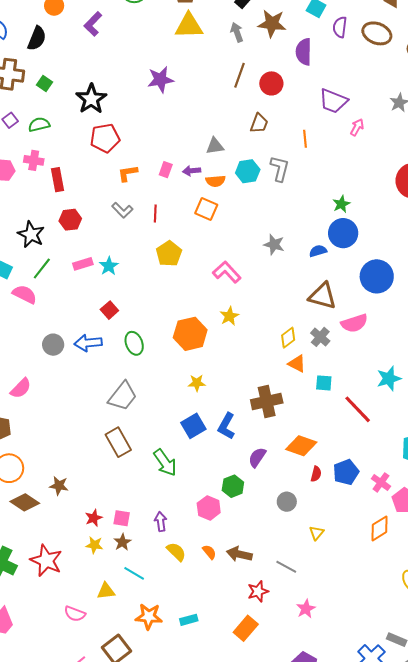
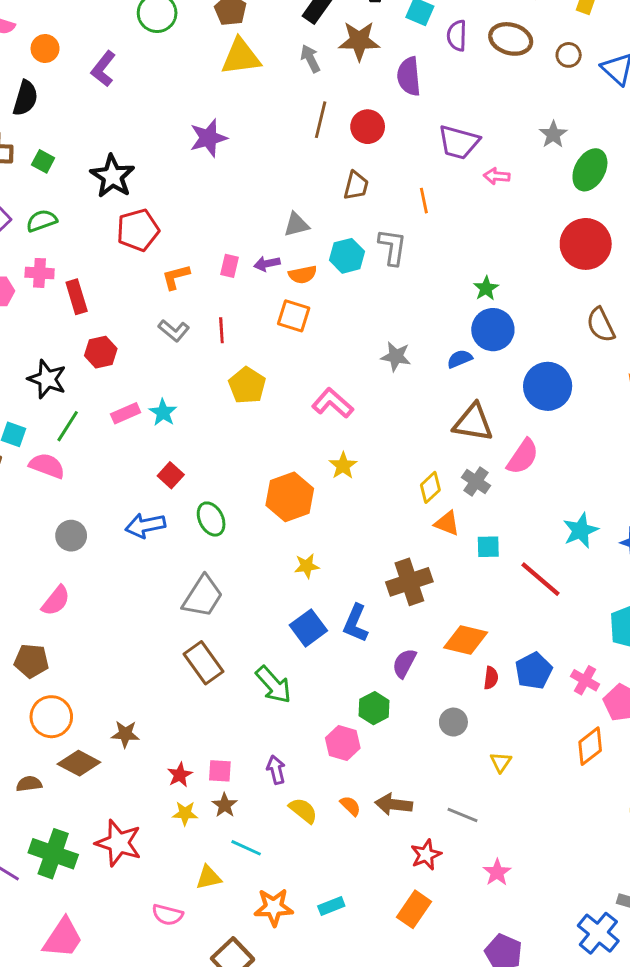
pink arrow: (357, 127) -> (497, 176), turned -108
pink semicircle: (354, 323) -> (523, 457), turned -32
gray circle: (53, 345) -> (71, 536), moved

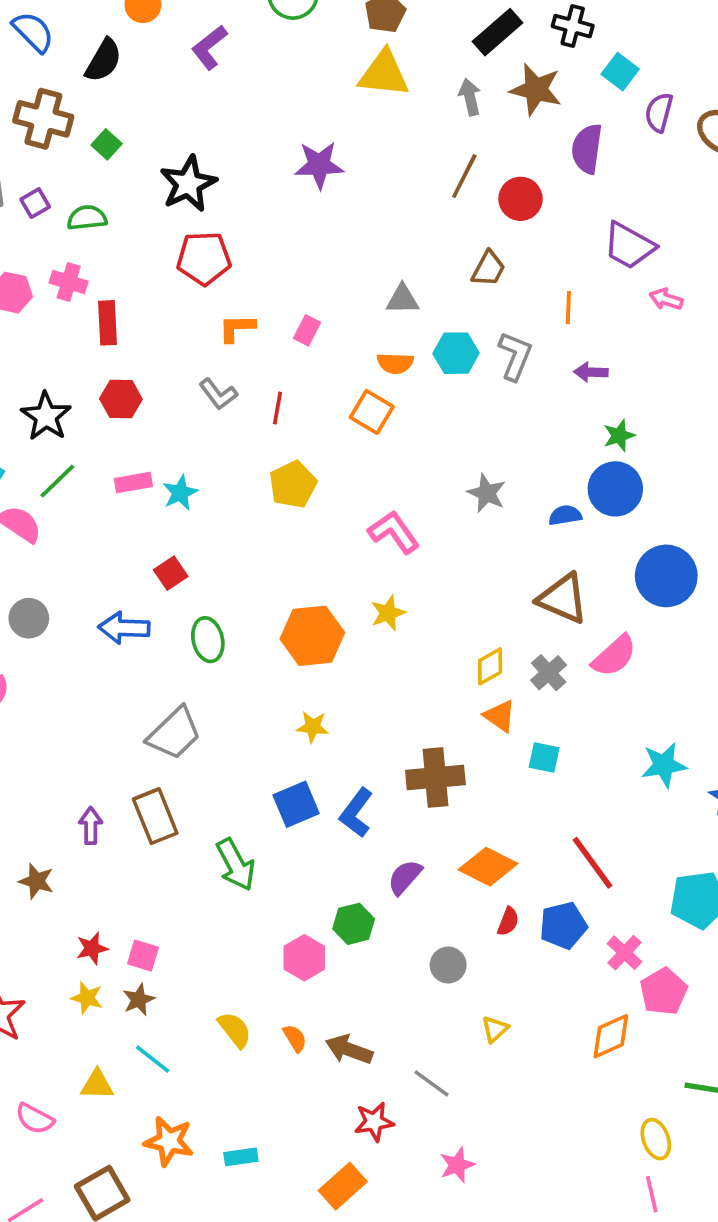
purple arrow: (267, 264) -> (591, 372), moved
red line: (541, 579) -> (593, 863), moved
purple arrow: (276, 770) -> (91, 826), moved

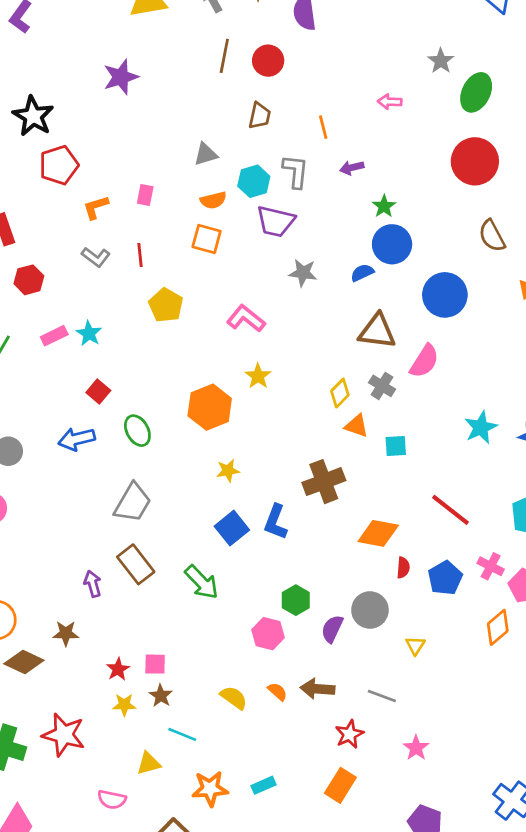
purple trapezoid: (629, 246) -> (276, 221), moved
purple semicircle: (405, 877) -> (332, 629), moved
blue pentagon: (563, 925) -> (445, 578), moved
gray circle: (448, 965) -> (370, 610), size x1.4

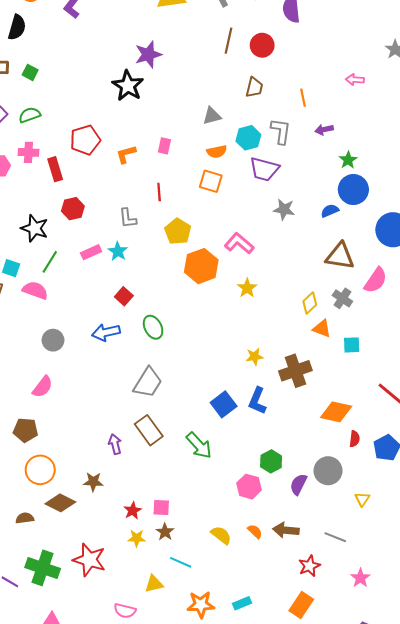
black star: (33, 116) -> (128, 86), moved
red pentagon: (59, 165) -> (85, 140), moved
gray L-shape: (96, 257) -> (128, 218), moved, turned 45
orange hexagon: (210, 407) -> (201, 266), moved
yellow star: (228, 471) -> (255, 357), moved

